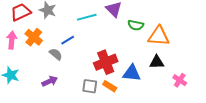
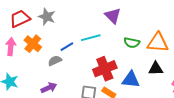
cyan line: (87, 17) -> (91, 38), moved
green semicircle: (136, 25) -> (132, 43), moved
gray semicircle: (56, 54) -> (55, 61), turned -64

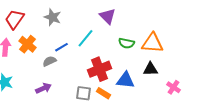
gray star: (47, 17) -> (52, 17), moved
red trapezoid: (20, 19) -> (14, 19), turned -30
cyan line: (91, 38) -> (86, 38), turned -36

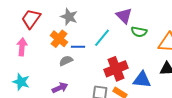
green semicircle: (126, 43) -> (139, 32), moved
orange cross: (28, 44) -> (59, 39), moved
blue line: (62, 47) -> (78, 47), turned 32

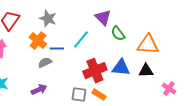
green semicircle: (139, 32) -> (118, 34), turned 42
blue triangle: (142, 80) -> (121, 68), moved

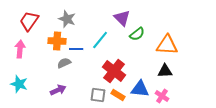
green semicircle: (118, 34) -> (137, 34), turned -91
orange cross: (38, 41) -> (57, 41), turned -36
blue triangle: (121, 68) -> (140, 89), moved
red cross: (95, 71) -> (114, 71), turned -30
pink cross: (169, 89) -> (162, 96), moved

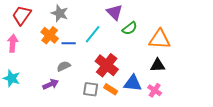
orange cross: (57, 41) -> (50, 35), turned 36
gray semicircle: (64, 63) -> (64, 66), moved

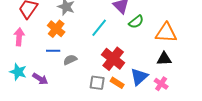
blue line: (69, 43) -> (53, 51), moved
blue triangle: (133, 83) -> (139, 77), turned -48
purple arrow: (51, 84) -> (40, 79), moved, turned 56

